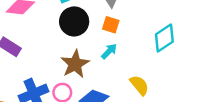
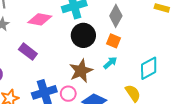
cyan diamond: (164, 38) -> (149, 68), moved

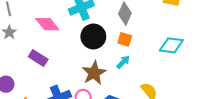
pink diamond: (40, 19) -> (47, 24), turned 45
cyan diamond: (149, 68) -> (171, 45), moved, turned 40

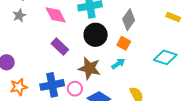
purple rectangle: (38, 58) -> (60, 47), moved
brown star: (94, 73) -> (89, 68), turned 30

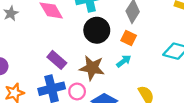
purple rectangle: (60, 47) -> (57, 60), moved

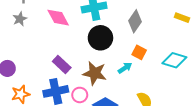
orange square: (129, 38) -> (139, 52), moved

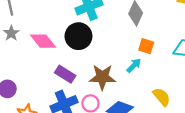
pink diamond: (58, 18) -> (43, 41), moved
black circle: (100, 38) -> (78, 36), moved

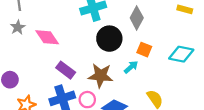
black circle: (78, 36) -> (109, 39), moved

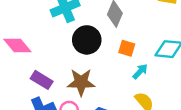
cyan arrow: (131, 67) -> (140, 71), moved

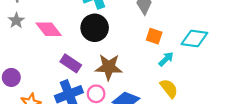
black circle: (87, 40) -> (95, 28), moved

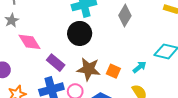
pink diamond: (49, 29) -> (29, 42), moved
orange square: (154, 36) -> (113, 71), moved

